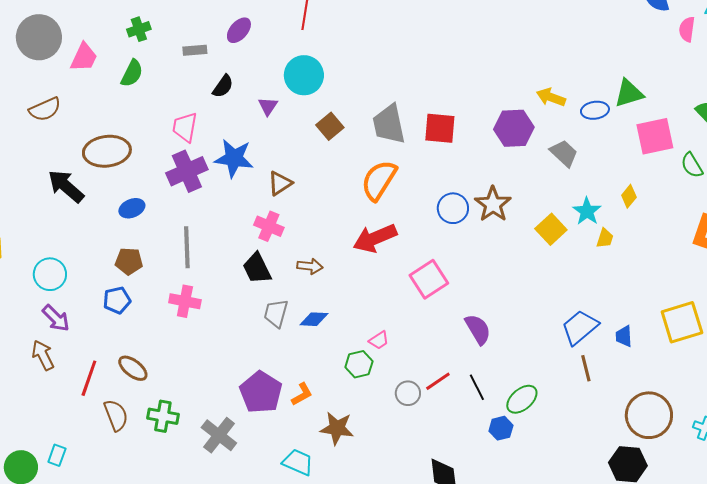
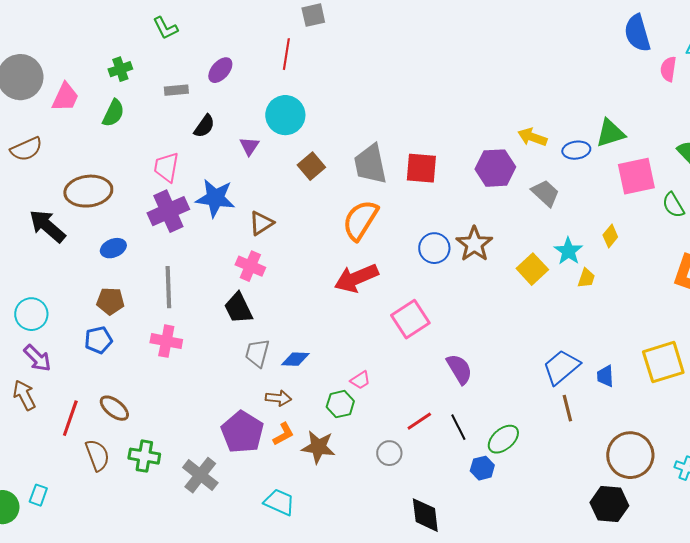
brown arrow: (310, 266) -> (278, 398), moved
gray circle: (408, 393) -> (389, 453), moved
brown star: (337, 428) -> (318, 447), moved

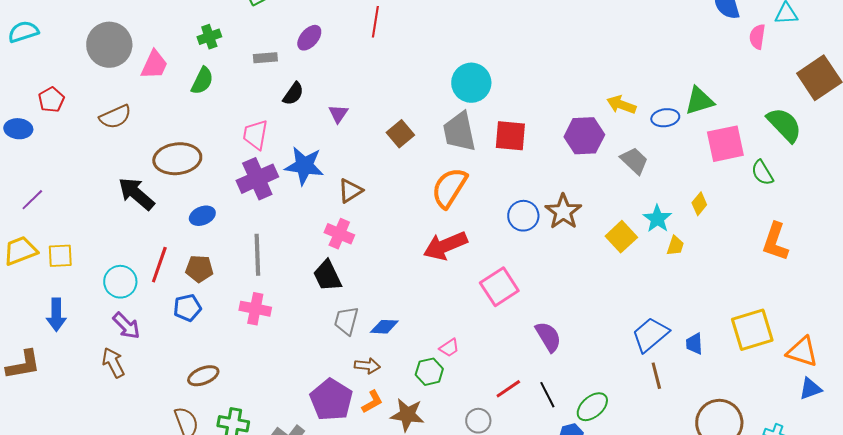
cyan circle: (285, 115) -> (471, 83), moved
brown ellipse: (114, 408) -> (203, 376), turned -60
red line: (70, 418) -> (159, 265), moved

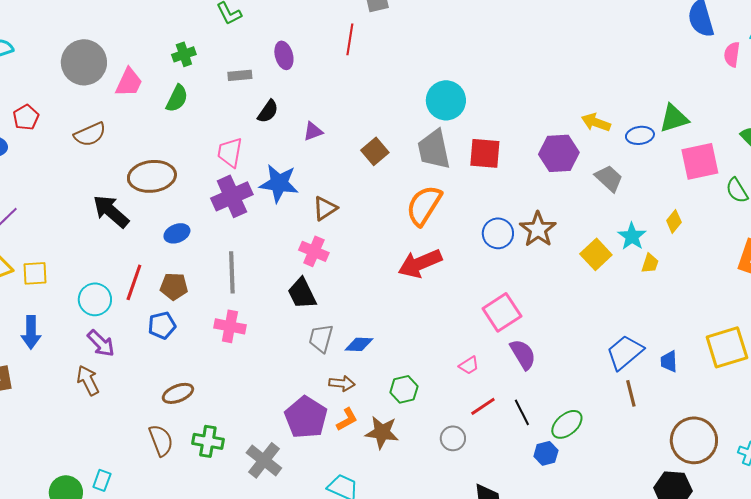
purple ellipse: (309, 38) -> (284, 55), turned -56
purple triangle: (338, 114) -> (313, 131), turned 35
pink square: (499, 287) -> (502, 312), moved
pink trapezoid: (449, 348) -> (469, 365), moved

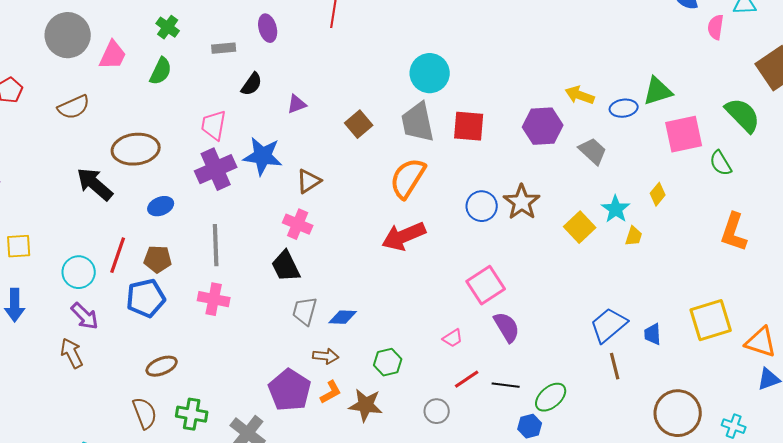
green cross: (184, 54) -> (168, 27), turned -35
blue pentagon: (162, 325) -> (146, 298), size x1.4
black line: (522, 412) -> (506, 385), turned -56

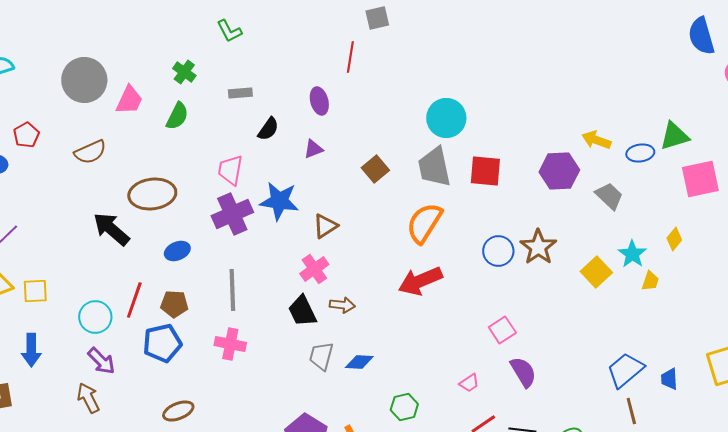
purple ellipse: (268, 28) -> (319, 101), moved
pink cross: (298, 224) -> (314, 269), turned 32
pink square: (486, 285) -> (502, 330), size x0.7
brown arrow: (326, 356) -> (342, 305), moved

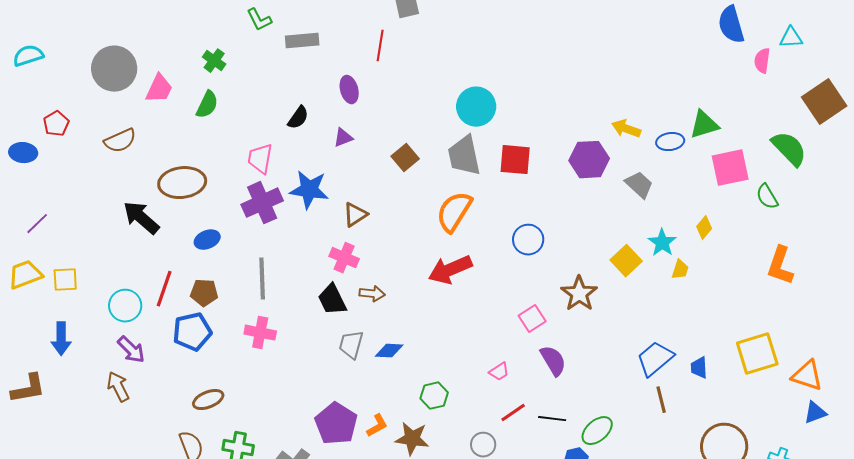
gray rectangle: (240, 93) -> (302, 41), moved, size x1.4
brown star: (538, 247) -> (579, 294), moved
pink cross: (314, 269) -> (344, 258), turned -32

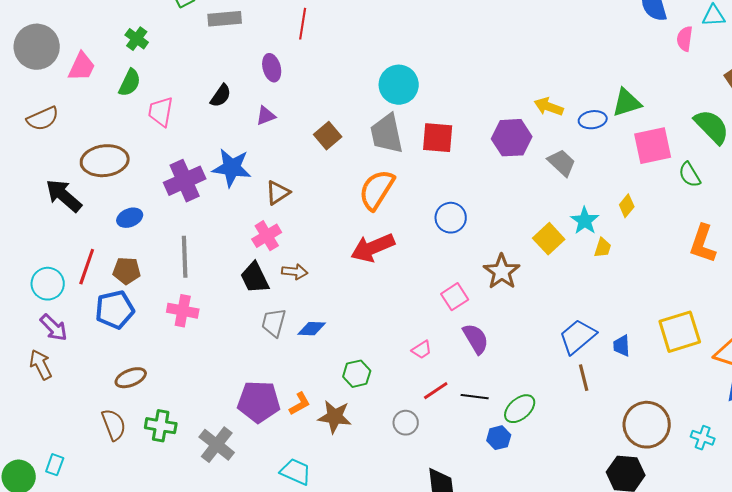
pink trapezoid: (260, 159) -> (161, 112), moved
pink cross: (344, 258) -> (267, 236), turned 36
purple pentagon: (336, 424) -> (259, 402), turned -30

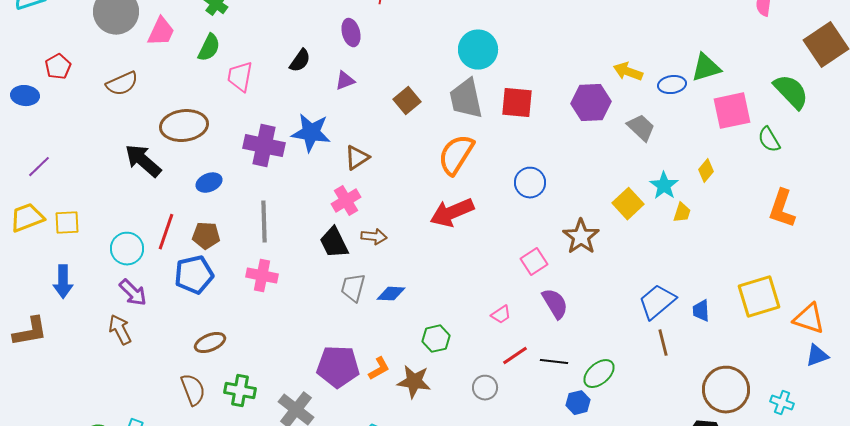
purple cross: (185, 181) -> (264, 146), turned 36

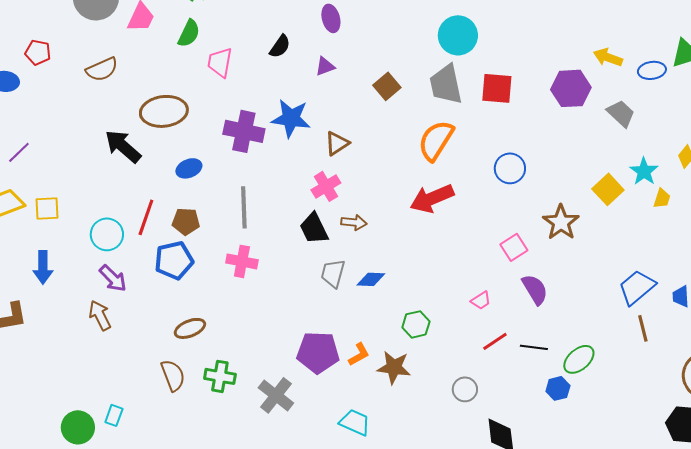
red pentagon: (58, 67) -> (38, 52), turned -30
gray circle: (485, 388) -> (465, 389), moved

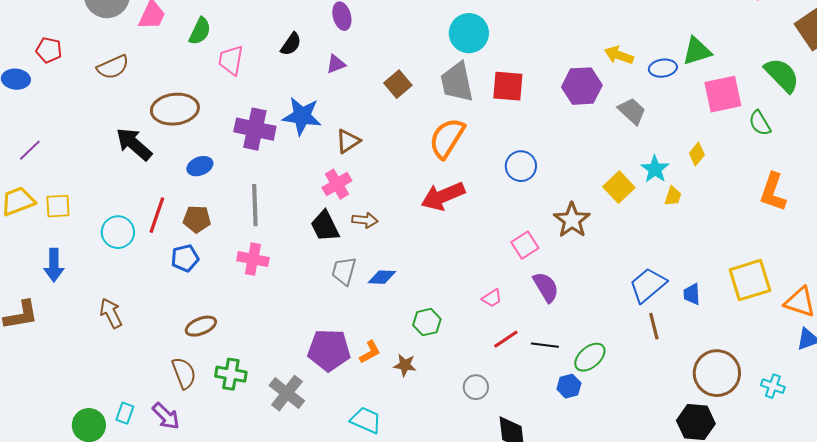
blue pentagon: (174, 260) -> (185, 258), size x0.7
purple arrow: (113, 278) -> (166, 416), moved
brown star: (394, 367) -> (405, 365), size x0.7

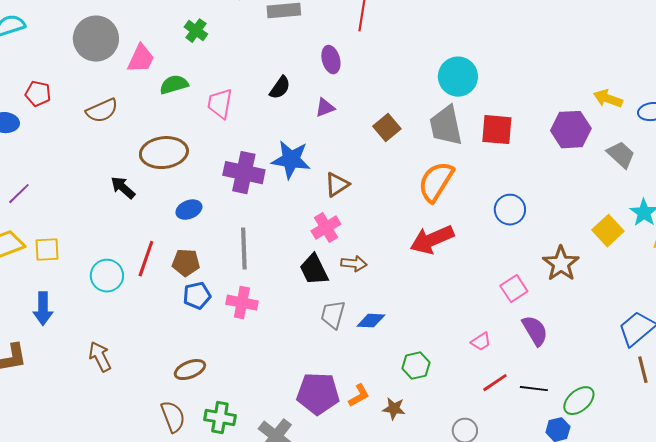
green semicircle: (200, 31) -> (174, 85), moved, turned -132
black arrow: (134, 144) -> (123, 188), size x0.7
blue pentagon: (185, 258) -> (197, 296), moved

